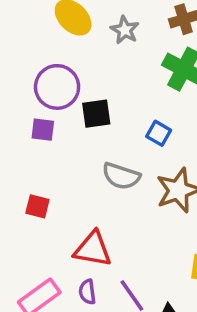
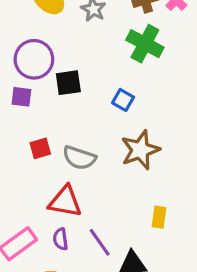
gray semicircle: (121, 176) -> (79, 158), moved
red square: (37, 206) -> (40, 148), moved, turned -30

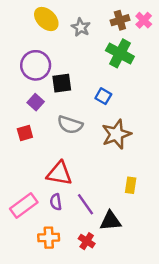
purple square: (21, 97) -> (36, 102), moved, turned 35
red square: (40, 148) -> (25, 133), moved
gray semicircle: (79, 158) -> (70, 125), moved

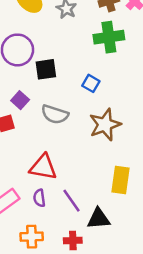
green cross: (120, 53) -> (109, 37), turned -36
purple square: (36, 102) -> (20, 100), moved
yellow rectangle: (131, 185) -> (120, 180), size x1.5
red cross: (87, 241) -> (73, 241), turned -35

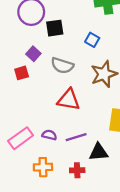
red triangle: (43, 167) -> (69, 100), moved
purple semicircle: (39, 198) -> (49, 135), turned 112
purple line: (72, 201) -> (76, 137), turned -72

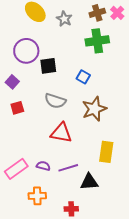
purple square: (33, 54) -> (12, 82), moved
red cross: (77, 170) -> (71, 209), moved

